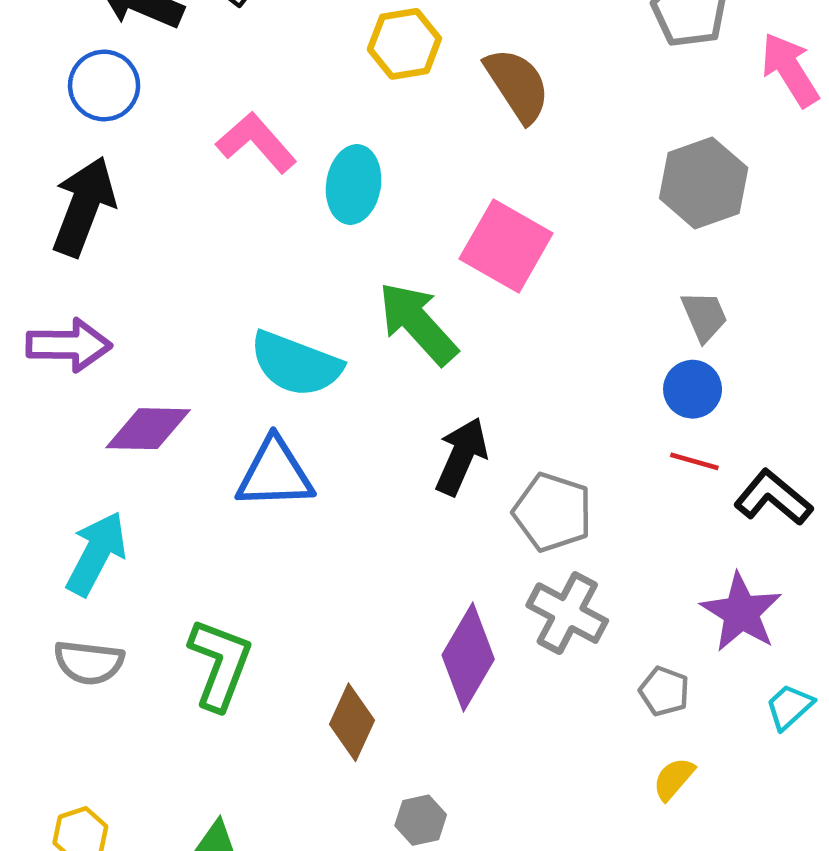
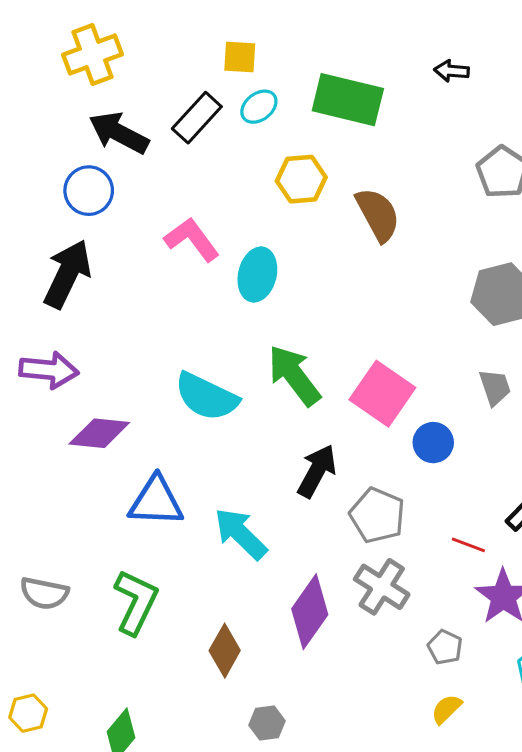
pink square: (506, 246) -> (382, 394), moved
blue circle: (693, 389) -> (433, 443), moved
red line: (694, 461) -> (468, 545), moved
blue triangle: (275, 474) -> (156, 501), moved
cyan arrow: (96, 554) -> (241, 534), moved, turned -78

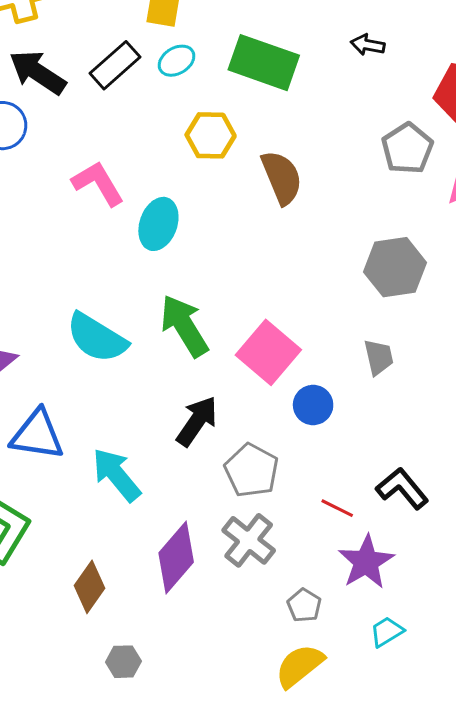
yellow semicircle: (446, 709) -> (300, 666), size x1.6

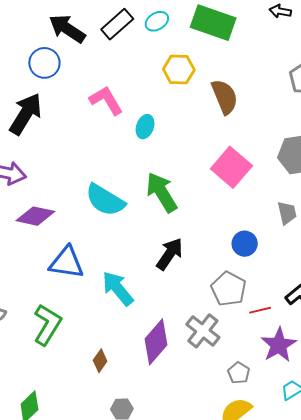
cyan ellipse: (158, 224) -> (145, 127), size x0.7
pink square: (268, 352) -> (231, 167), moved
gray pentagon: (251, 470) -> (229, 289), moved
red line: (337, 508) -> (260, 310), turned -40
brown diamond: (89, 587) -> (100, 361), size x0.7

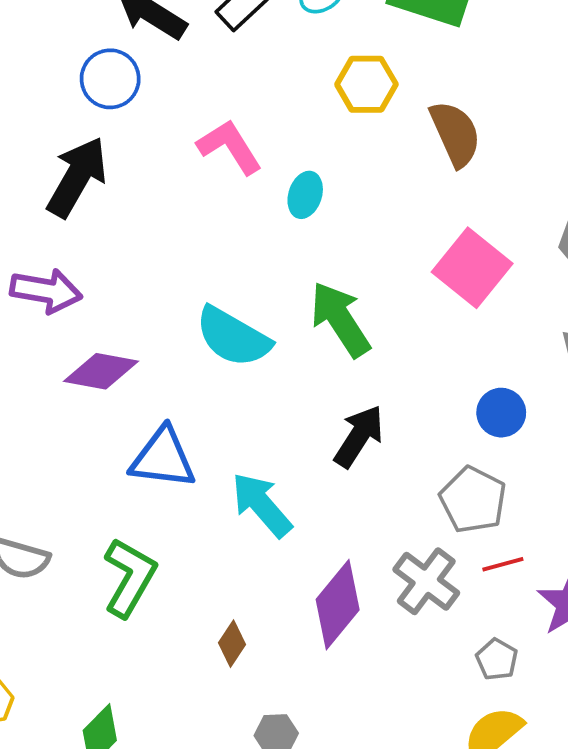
red line: (260, 310) -> (503, 564), moved

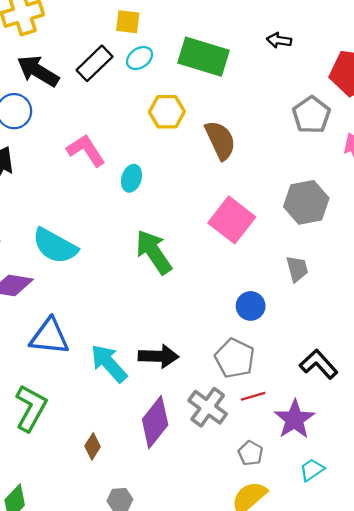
cyan semicircle: (233, 337) -> (55, 246), moved
black arrow: (359, 436) -> (158, 356), moved, turned 60

